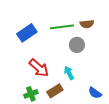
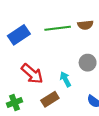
gray circle: (77, 45) -> (88, 63), moved
green cross: (31, 94) -> (14, 103), moved

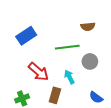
green line: (58, 28) -> (67, 47), moved
brown rectangle: (50, 99) -> (55, 95), turned -42

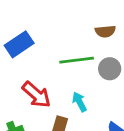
gray circle: (90, 61) -> (110, 69), moved

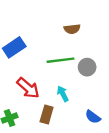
brown semicircle: (105, 31) -> (72, 29), moved

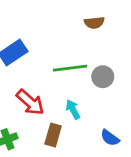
brown semicircle: (72, 29) -> (94, 23), moved

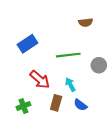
gray circle: (103, 77) -> (99, 65), moved
blue semicircle: (110, 138) -> (80, 105), moved

